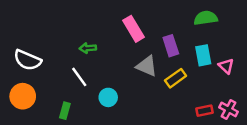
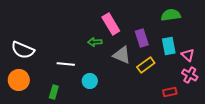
green arrow: (88, 48) -> (95, 42), moved
white line: (79, 77) -> (66, 64), turned -48
pink cross: (229, 109) -> (190, 75), moved

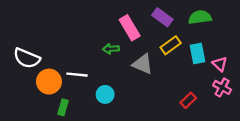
purple rectangle: (142, 38) -> (162, 17), moved, turned -36
yellow rectangle: (146, 65) -> (171, 45), moved
orange circle: (19, 80) -> (49, 82), moved
red rectangle: (170, 92) -> (188, 100), moved, turned -32

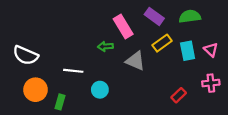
pink triangle: (220, 64) -> (211, 50), moved
orange circle: (49, 82) -> (36, 90), moved
pink cross: (222, 87) -> (211, 83), turned -35

